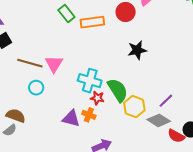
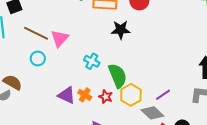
black star: (137, 50) -> (121, 30), moved
cyan cross: (90, 81) -> (92, 61), size x0.7
red star: (97, 98) -> (106, 97), moved

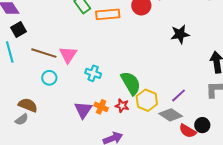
black star: (121, 30) -> (180, 34), moved
cyan cross: (92, 61) -> (93, 73), moved
purple triangle: (67, 95) -> (83, 110), turned 48

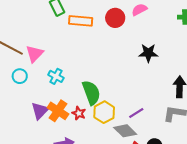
cyan circle: (49, 78) -> (20, 76), moved
orange cross: (101, 107) -> (58, 111), size x1.5

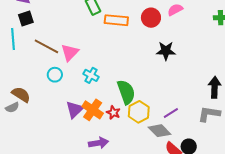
black star: (148, 53) -> (166, 51), moved

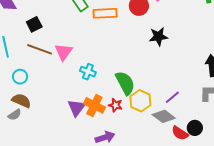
black square: (26, 19) -> (34, 24), moved
cyan circle: (55, 75) -> (20, 77), moved

